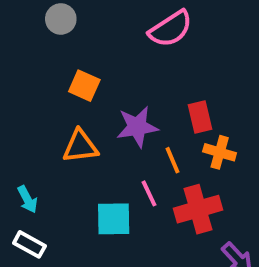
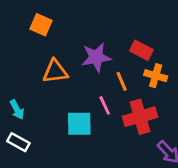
orange square: (84, 86) -> (41, 25), moved
red rectangle: (200, 117) -> (141, 50), turned -50

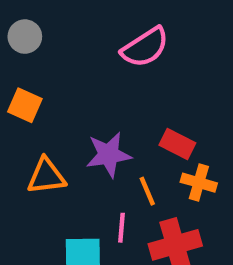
pink line: (105, 105) -> (122, 228), turned 30

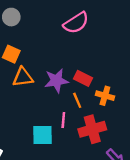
red rectangle: (177, 144) -> (83, 78), moved
orange triangle: (46, 176) -> (23, 77), moved

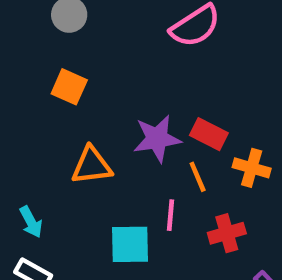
orange triangle: (23, 77) -> (92, 166), moved
red cross: (92, 129) -> (227, 233), size x0.7

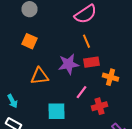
red rectangle: (209, 134) -> (92, 62), turned -35
orange line: (198, 177) -> (86, 41), moved
pink line: (171, 215) -> (82, 92), moved, turned 32

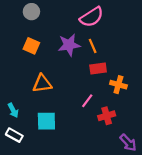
purple star: (68, 64) -> (69, 45), moved
cyan square: (56, 111) -> (46, 121), moved

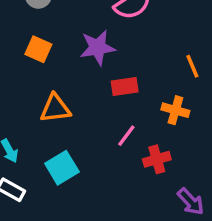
orange line: (93, 46) -> (192, 66), moved
red rectangle: (98, 69) -> (125, 86), moved
cyan square: (46, 121) -> (62, 168), turned -30

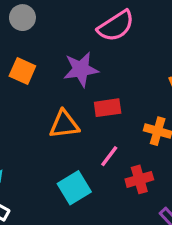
orange triangle: (55, 109) -> (64, 124), moved
cyan square: (62, 168) -> (74, 188), moved

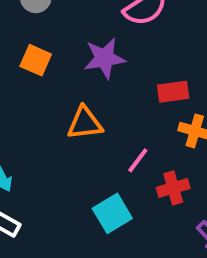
red rectangle: (108, 108) -> (173, 92), moved
cyan square: (74, 188) -> (112, 213), moved

